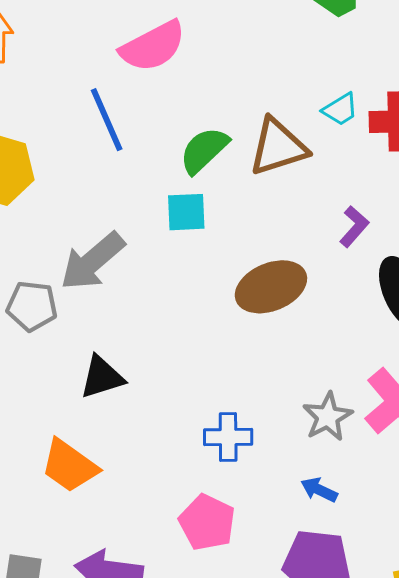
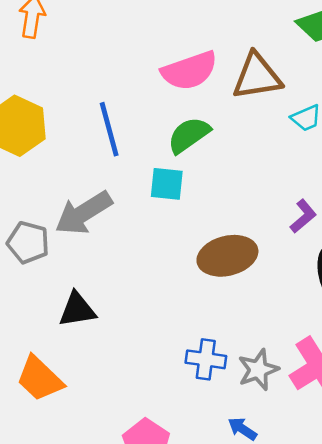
pink semicircle: (153, 46) -> (189, 71), moved
blue line: (107, 120) -> (109, 129), moved
brown triangle: (278, 147) -> (257, 76), moved
blue cross: (228, 437) -> (206, 359), moved

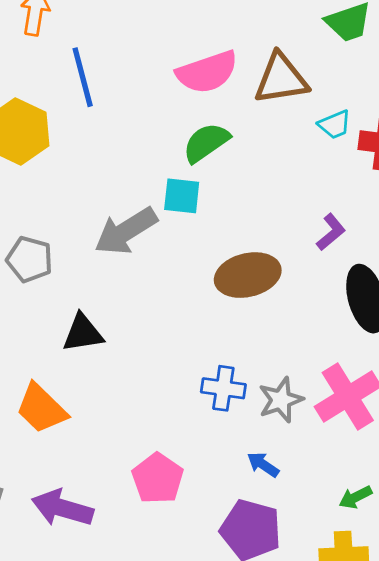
blue line: (109, 129) -> (83, 77), moved
gray arrow: (83, 213) -> (126, 231), moved

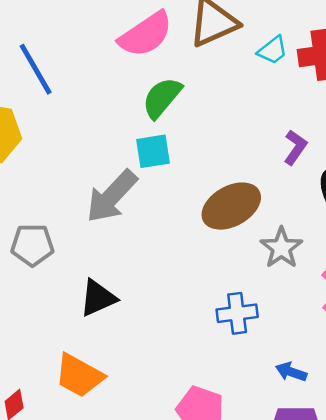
gray star: (281, 400) -> (281, 248), moved

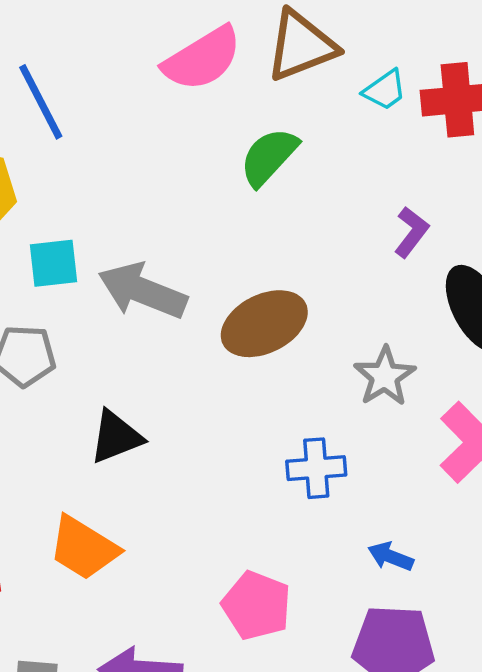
green semicircle: (162, 98) -> (269, 157), moved
cyan square: (153, 151) -> (53, 263), moved
gray arrow: (112, 196) -> (142, 291), turned 66
brown ellipse: (231, 206) -> (264, 324), moved

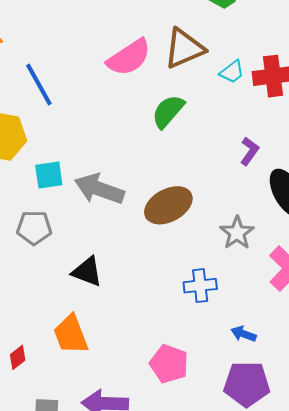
black triangle: (116, 437) -> (87, 272), turned 44
orange trapezoid: (84, 548) -> (71, 335), turned 39

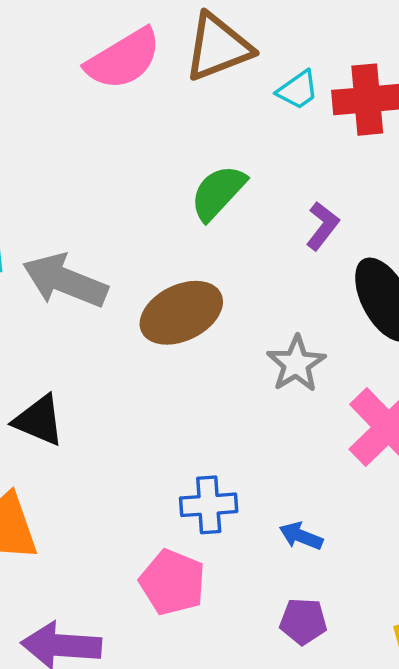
green semicircle: (168, 111) -> (218, 193), moved
blue cross: (200, 286) -> (209, 505), moved
purple pentagon: (247, 384) -> (303, 621), size x0.6

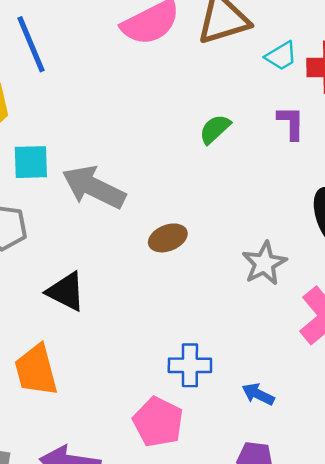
green semicircle: (218, 193) -> (215, 129), size x0.7
purple L-shape: (323, 226) -> (291, 123), moved, turned -42
brown ellipse: (181, 313) -> (168, 238), moved, size x0.6

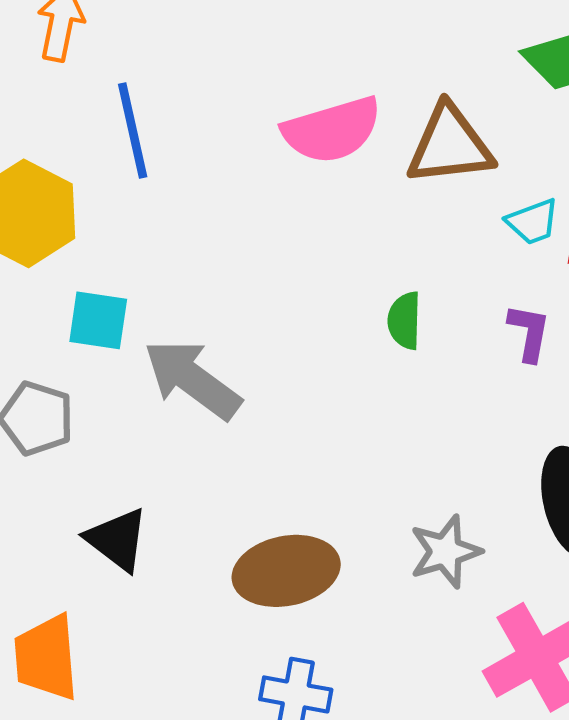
green semicircle: (215, 129) -> (405, 321), turned -56
brown ellipse: (168, 238) -> (286, 571), moved, size x1.6

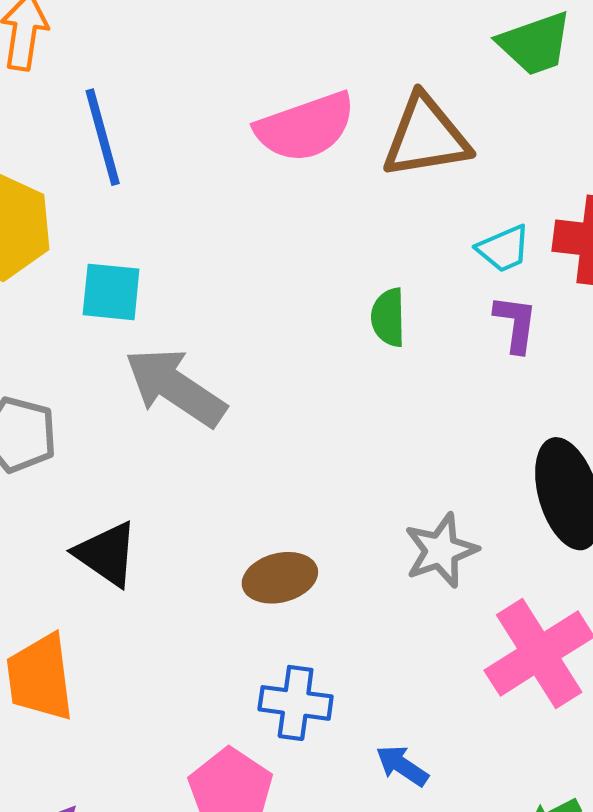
cyan trapezoid: (533, 222) -> (504, 249), moved
cyan square: (98, 320) -> (111, 292), moved
brown ellipse: (286, 571) -> (280, 578), size x0.7

